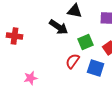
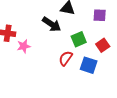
pink star: (31, 78) -> (24, 46), moved

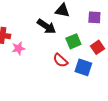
red semicircle: (66, 58) -> (60, 60), turned -84

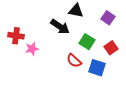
purple square: (94, 17) -> (108, 18), turned 32
green square: (73, 41) -> (87, 42), turned -35

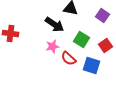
pink star: (32, 49) -> (53, 46), moved

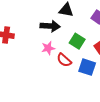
black arrow: (55, 24) -> (50, 26), turned -30

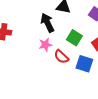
black arrow: (50, 26) -> (47, 23), turned -120

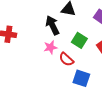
blue square: (84, 64) -> (81, 78), moved

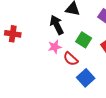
blue square: (81, 78) -> (86, 78), turned 30

